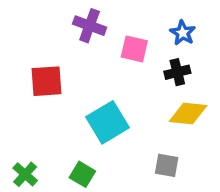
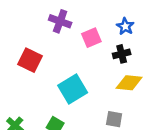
pink square: (134, 49) -> (91, 38), turned -36
red square: (47, 81) -> (30, 60), turned 30

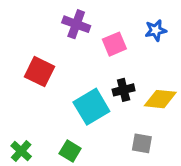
blue star: (125, 26) -> (156, 30), turned 30
black cross: (122, 54) -> (124, 90), moved

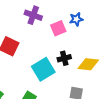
blue star: (156, 30) -> (76, 19), moved

